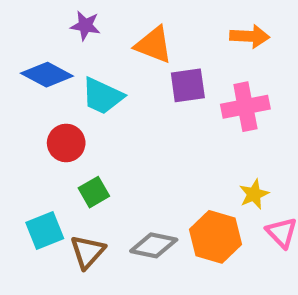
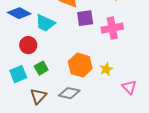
yellow star: (254, 194) -> (106, 69), moved
cyan square: (45, 230) -> (18, 74), moved
orange hexagon: (216, 237) -> (80, 65), moved

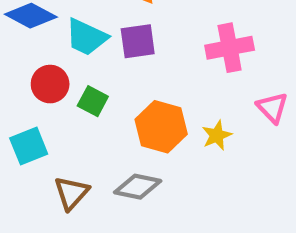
purple square: (85, 18) -> (138, 41), moved
green square: (41, 68) -> (93, 101), moved, turned -32
pink triangle: (129, 87) -> (272, 108), moved

